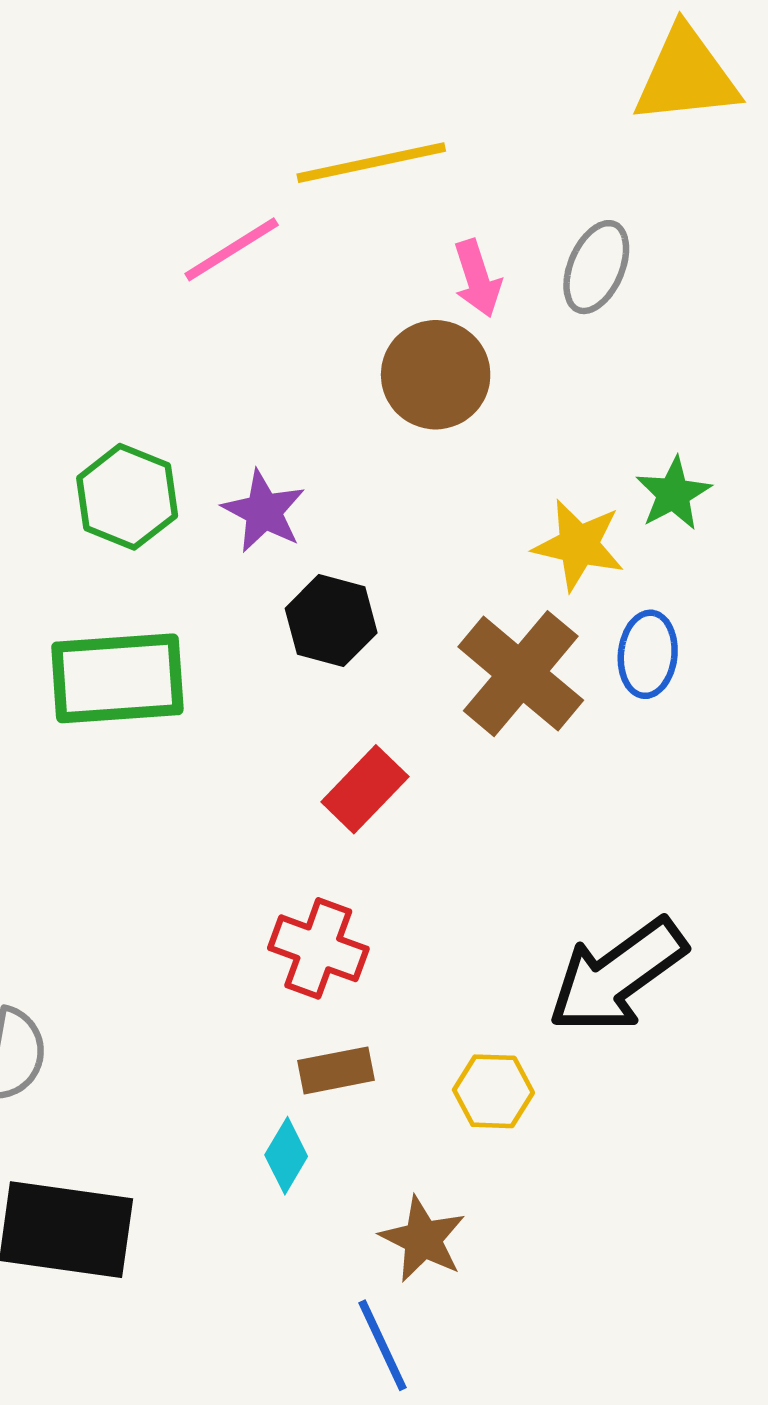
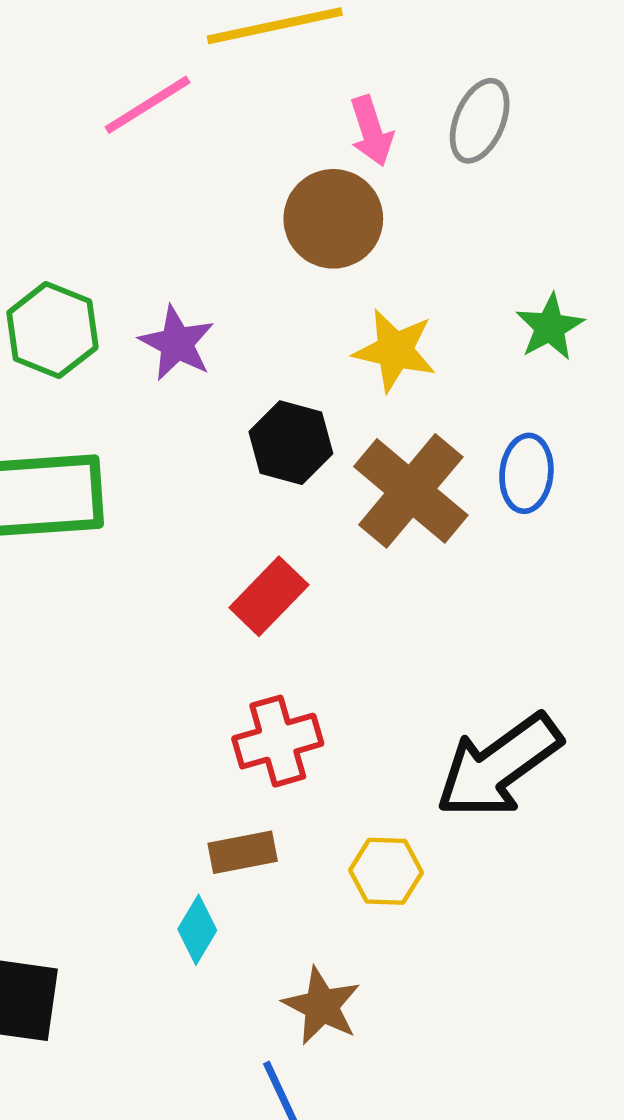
yellow star: (579, 545) -> (395, 350), moved
black hexagon: (331, 621) -> (291, 443), moved
red cross: (318, 948) -> (278, 741), moved, turned -36

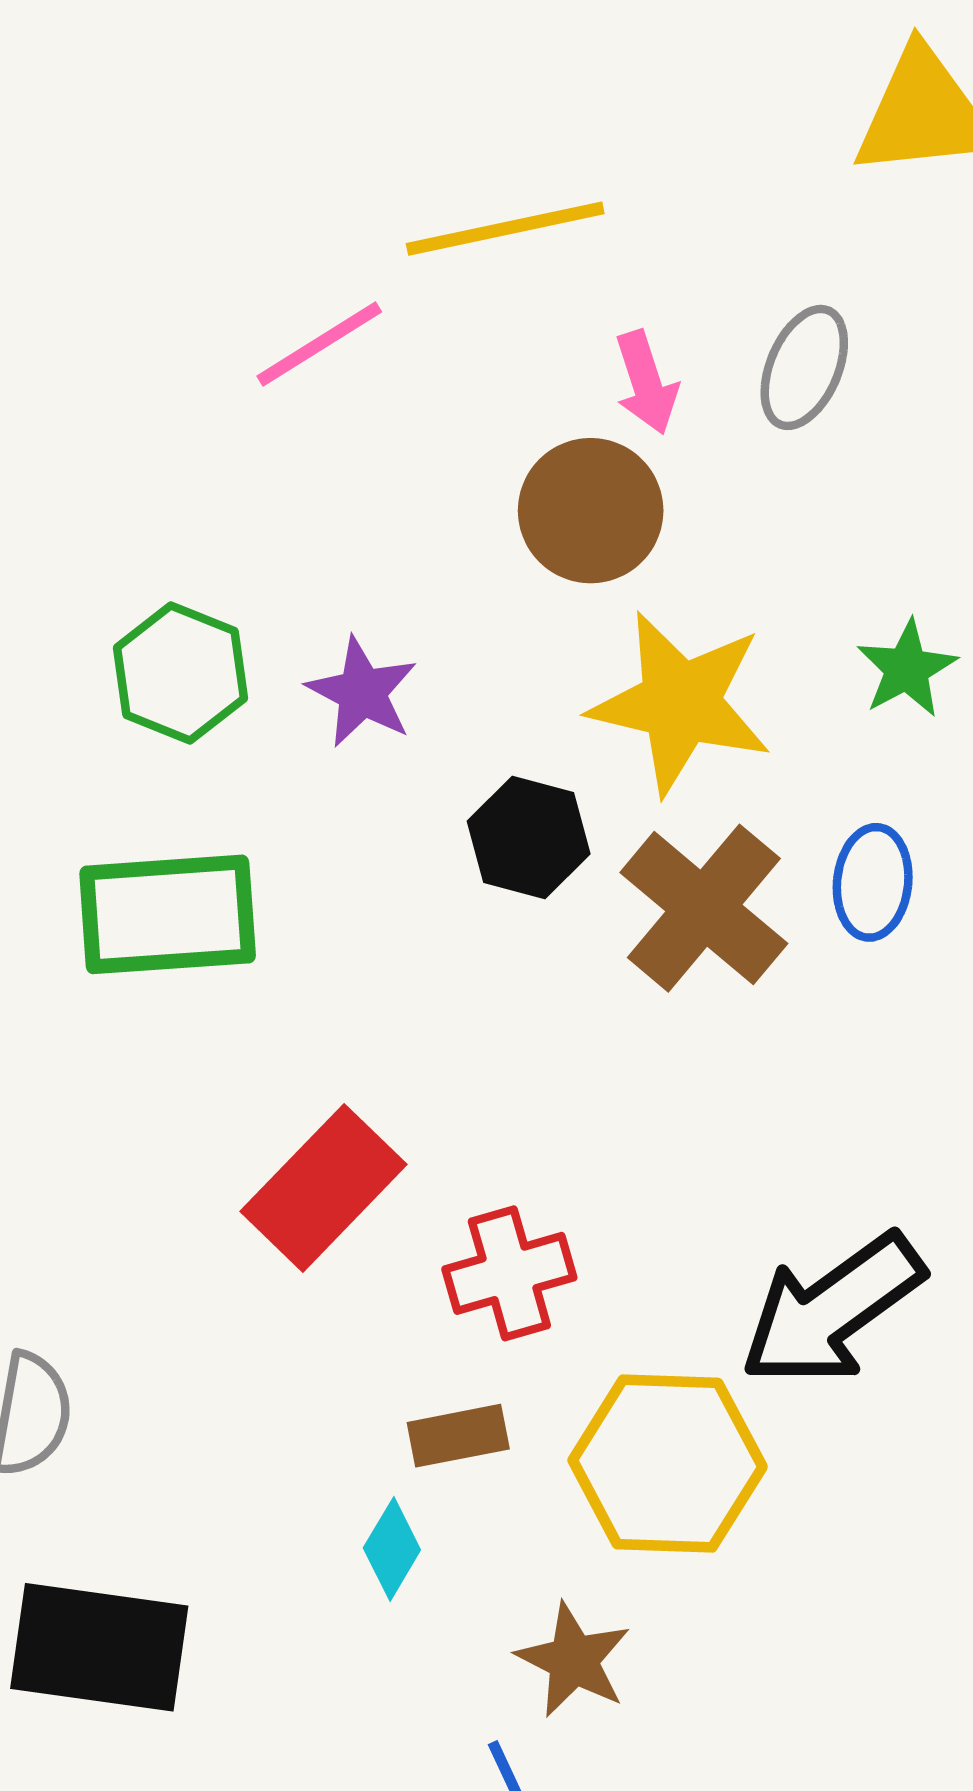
yellow star: (395, 350) -> (680, 703), size x1.5
red rectangle: (269, 596) -> (324, 1188), moved, size x1.4
yellow hexagon: (386, 871) -> (668, 1464), size x1.8

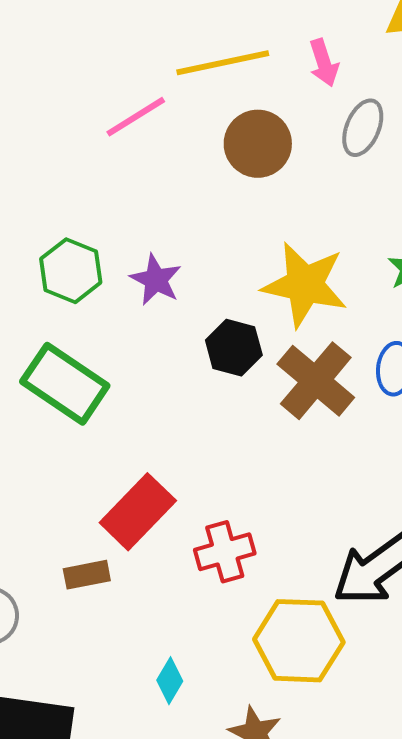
pink arrow: (646, 382) -> (324, 63), moved
brown circle: (591, 511) -> (258, 144), moved
green rectangle: (168, 914) -> (65, 384), turned 38
brown rectangle: (458, 1436) -> (87, 575), moved

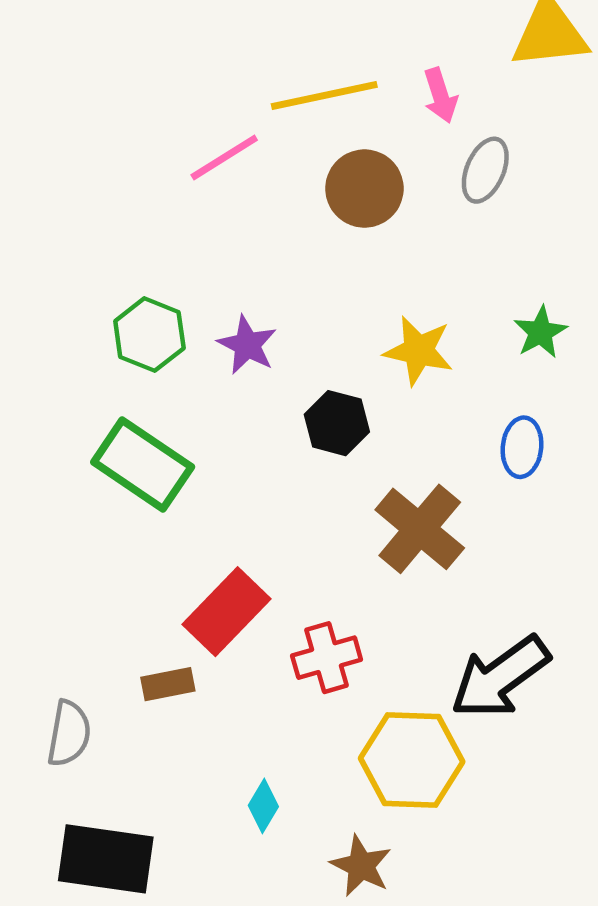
yellow star: (305, 285) -> (419, 351), size x0.7
brown cross: (316, 381) -> (420, 529), moved

